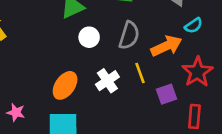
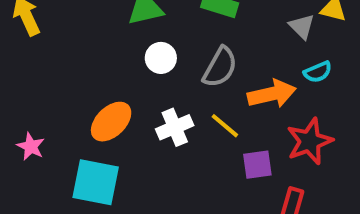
yellow line: (140, 73) -> (225, 126), turned -42

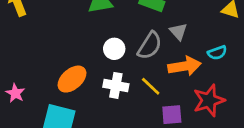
gray triangle: (302, 26) -> (178, 32), moved
white circle: (161, 58) -> (114, 49), moved
white cross: (175, 127) -> (116, 85), turned 30

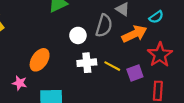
orange ellipse: (72, 79) -> (40, 60), moved
yellow line: (151, 86) -> (112, 66), moved
pink star: (15, 93) -> (20, 83), moved

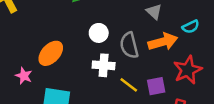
gray semicircle: (104, 26) -> (129, 45), moved, turned 140
yellow line: (112, 66) -> (129, 85), moved

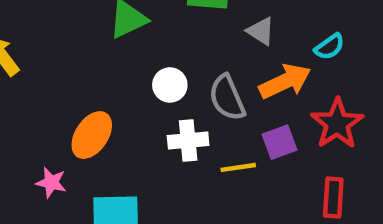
yellow line: (129, 85) -> (238, 167), turned -36
purple square: (156, 86) -> (279, 142), moved

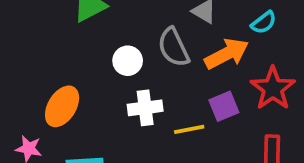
gray semicircle: (227, 98) -> (174, 47), moved

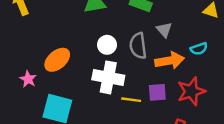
white cross: (145, 108) -> (108, 77), size x1.4

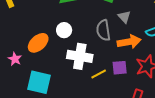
white circle: (107, 45) -> (64, 30), moved
yellow line: (131, 100) -> (99, 74), turned -35

